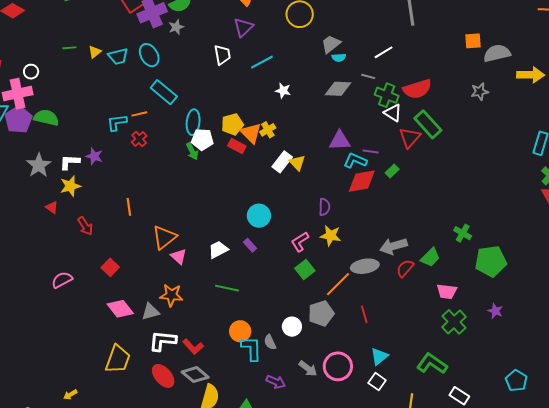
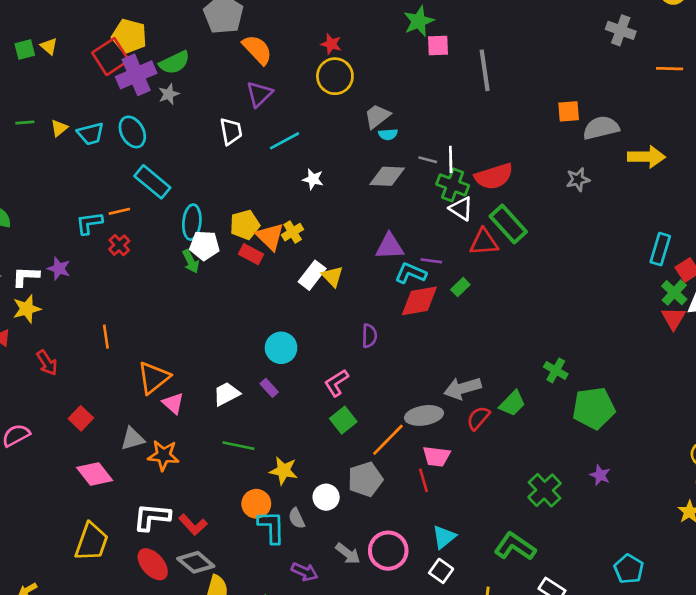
white line: (384, 52) -> (451, 159), moved, turned -60
red triangle: (410, 138) -> (484, 242), turned 45
yellow star: (331, 236) -> (284, 471), moved
pink trapezoid: (447, 291) -> (437, 456), moved
gray triangle: (150, 312) -> (132, 439), moved

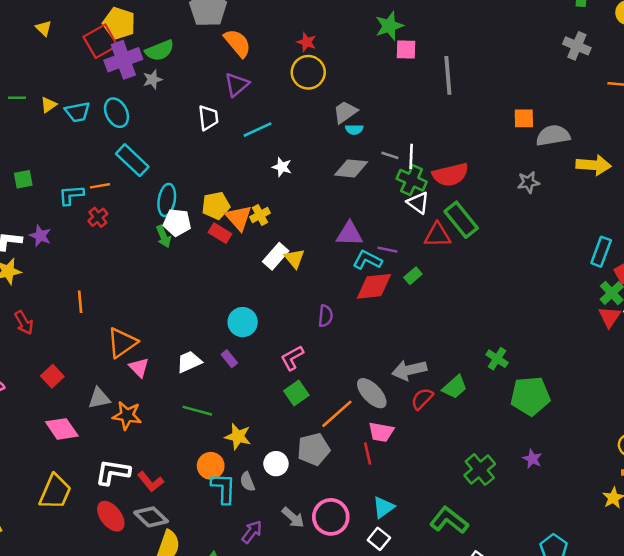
green square: (25, 49) -> (23, 179), moved
gray ellipse: (424, 415) -> (372, 393), turned 52
purple arrow: (305, 572) -> (252, 532), turned -80

